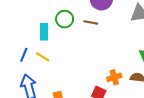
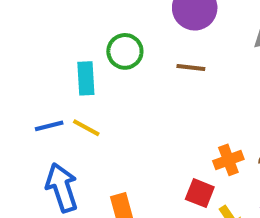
brown line: (91, 22) -> (191, 68), moved
blue line: (24, 55) -> (49, 126), turned 56

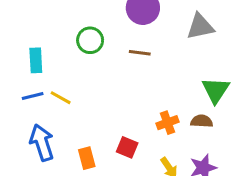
cyan rectangle: (86, 78) -> (36, 60), moved
red square: (200, 193) -> (127, 147), moved

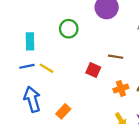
brown line: (140, 53) -> (116, 57), moved
red square: (127, 147) -> (93, 70), moved
orange rectangle: (87, 158) -> (63, 111), turned 56

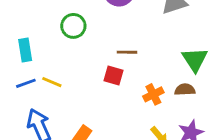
brown line: (116, 57) -> (127, 52), moved

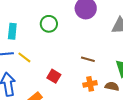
brown line: (127, 52) -> (88, 59), moved
red square: (114, 75) -> (54, 76), moved

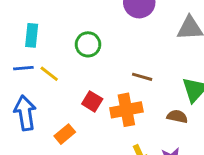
green circle: (49, 24) -> (88, 44), moved
orange cross: (90, 84) -> (126, 110), moved, size x1.5

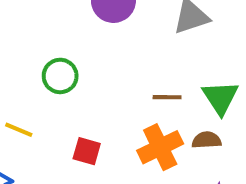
brown line: (142, 77) -> (167, 97), moved
orange cross: (126, 110) -> (160, 147), moved

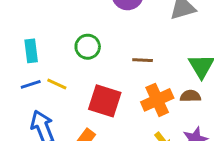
brown line: (167, 97) -> (143, 60), moved
red square: (87, 151) -> (105, 101), size x1.6

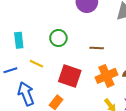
blue line: (31, 84) -> (10, 70), moved

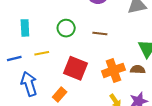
brown line: (97, 48) -> (100, 33), moved
yellow line: (36, 64) -> (42, 53), turned -40

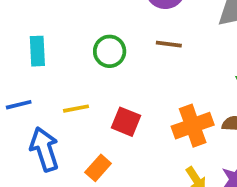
brown line: (100, 33) -> (169, 44), moved
yellow line: (42, 53) -> (76, 109), moved
red square: (75, 68) -> (126, 122), size x0.7

